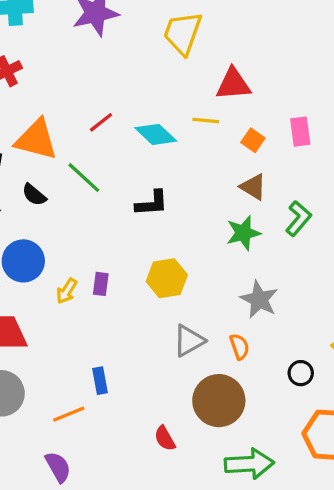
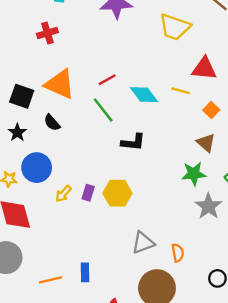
yellow trapezoid: (183, 33) -> (175, 27), turned -100
green line: (84, 178) -> (103, 110), moved
yellow hexagon: (167, 278) -> (117, 193), moved
gray star: (259, 299) -> (208, 206), moved
blue rectangle: (100, 381) -> (85, 272), moved

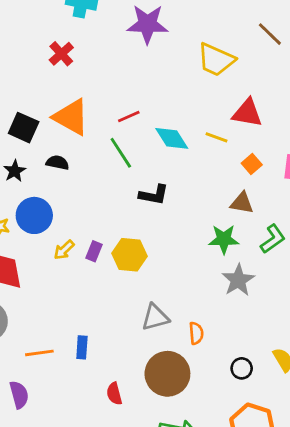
red cross: (47, 33) -> (61, 54), turned -30
black semicircle: (52, 123) -> (58, 163), turned 138
brown triangle: (206, 143) -> (242, 203), turned -36

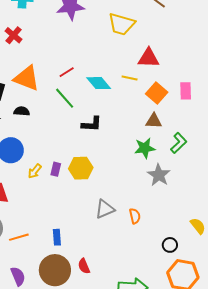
orange square: (252, 164) -> (157, 93), size x1.5
orange line: (39, 353) -> (19, 237), moved
black circle: (242, 368) -> (170, 245), moved
brown circle: (167, 374) -> (55, 270), moved

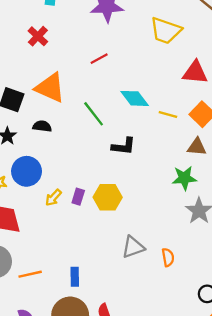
red line: (67, 72) -> (99, 59), moved
yellow line: (130, 78) -> (168, 115), moved

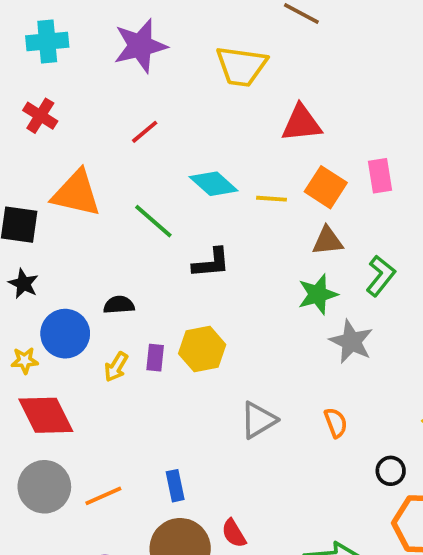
black semicircle: (42, 126) -> (119, 305), moved
orange semicircle: (168, 257) -> (336, 423), moved

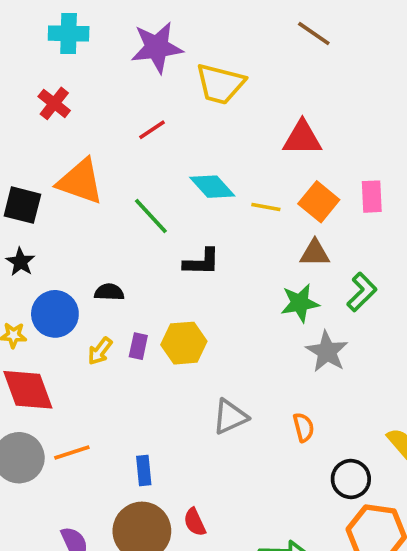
yellow trapezoid: (241, 66) -> (220, 84), moved
black circle: (391, 471) -> (351, 479), size x1.4
orange line: (103, 496) -> (72, 453), moved

